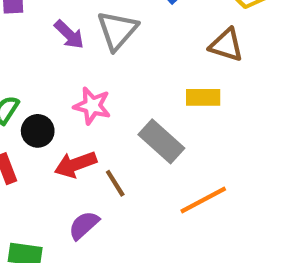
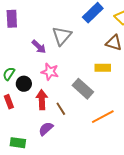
purple arrow: (69, 35) -> (39, 47), moved
red arrow: (75, 164) -> (42, 100), turned 108

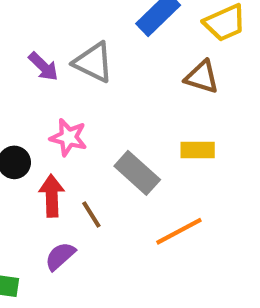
gray triangle: (62, 36) -> (93, 62), turned -45
purple arrow: (39, 47) -> (43, 67), moved
yellow rectangle: (103, 68) -> (198, 150), moved

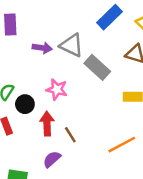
purple arrow: (43, 67) -> (42, 48), turned -36
gray rectangle: (137, 173) -> (97, 67), moved

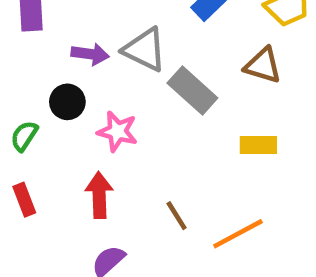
black circle: (25, 104) -> (67, 102), moved
brown line: (70, 135) -> (177, 216), moved

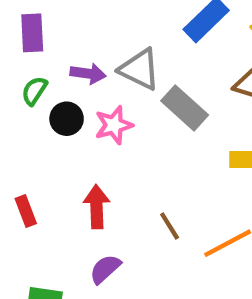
pink star: (117, 131) -> (114, 125), moved, turned -30
green semicircle: (24, 136) -> (34, 91), moved

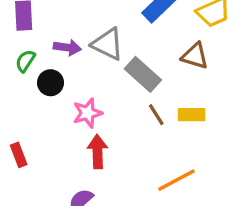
pink star: (114, 125) -> (87, 113), moved
red arrow: (97, 207) -> (98, 152), moved
brown line: (170, 226) -> (156, 115), moved

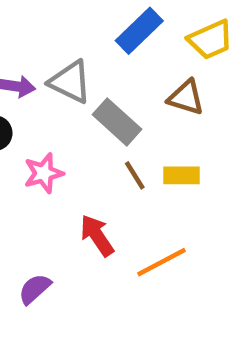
red arrow: (98, 152) -> (97, 235), moved, turned -32

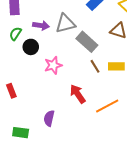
gray triangle: (70, 82) -> (65, 23), turned -40
purple semicircle: (35, 289) -> (49, 118), turned -35

